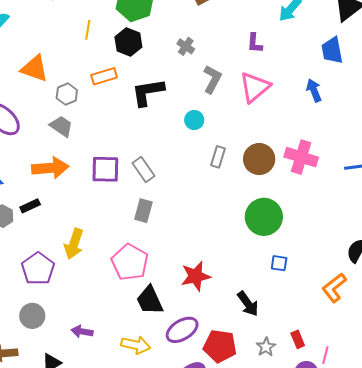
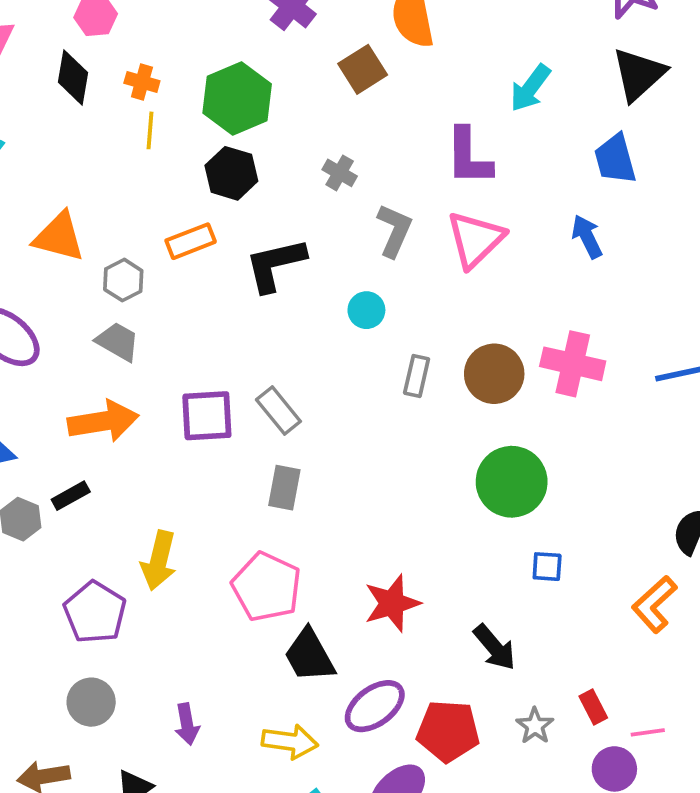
yellow line: (88, 30) -> (150, 130), moved
purple L-shape: (255, 43) -> (469, 157), size x1.6
purple arrow: (82, 332) -> (187, 724), turned -105
pink line: (325, 355) -> (648, 732), turned 72

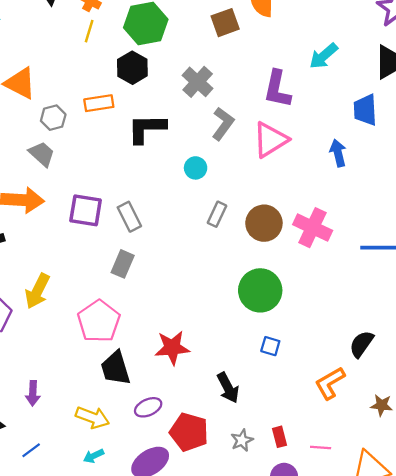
gray cross: (340, 173) -> (198, 82), size x1.5
purple ellipse: (375, 706) -> (148, 407), size x0.7
pink line: (648, 732) -> (321, 447), moved

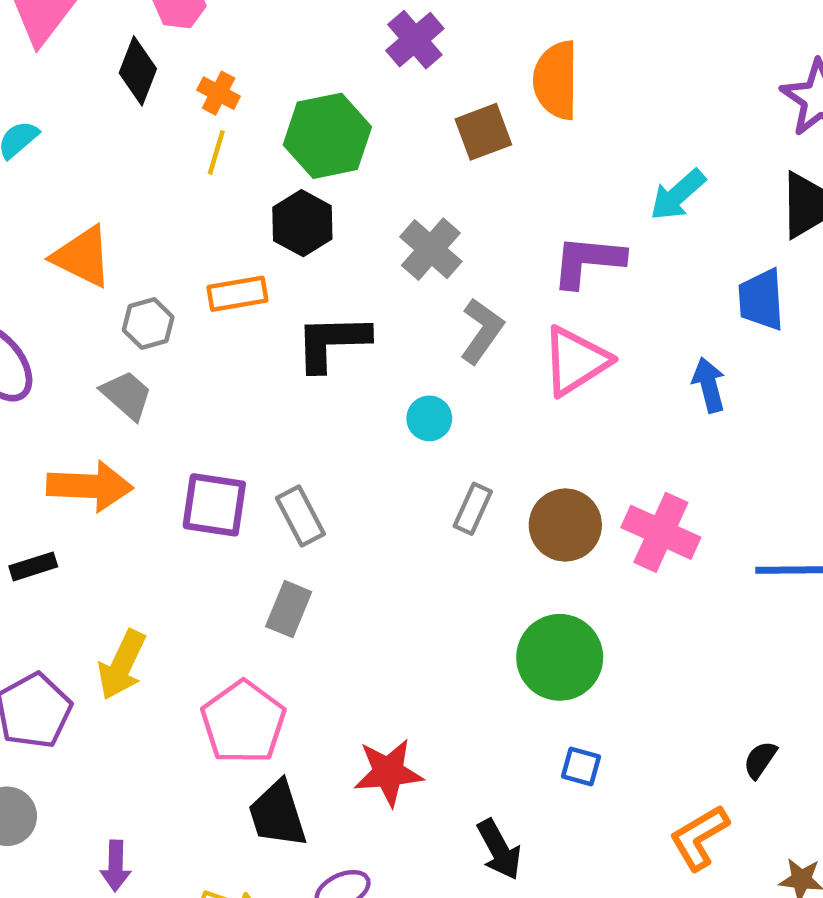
purple L-shape: (277, 89) -> (588, 261), turned 84
black semicircle: (361, 344) -> (760, 760), size x0.7

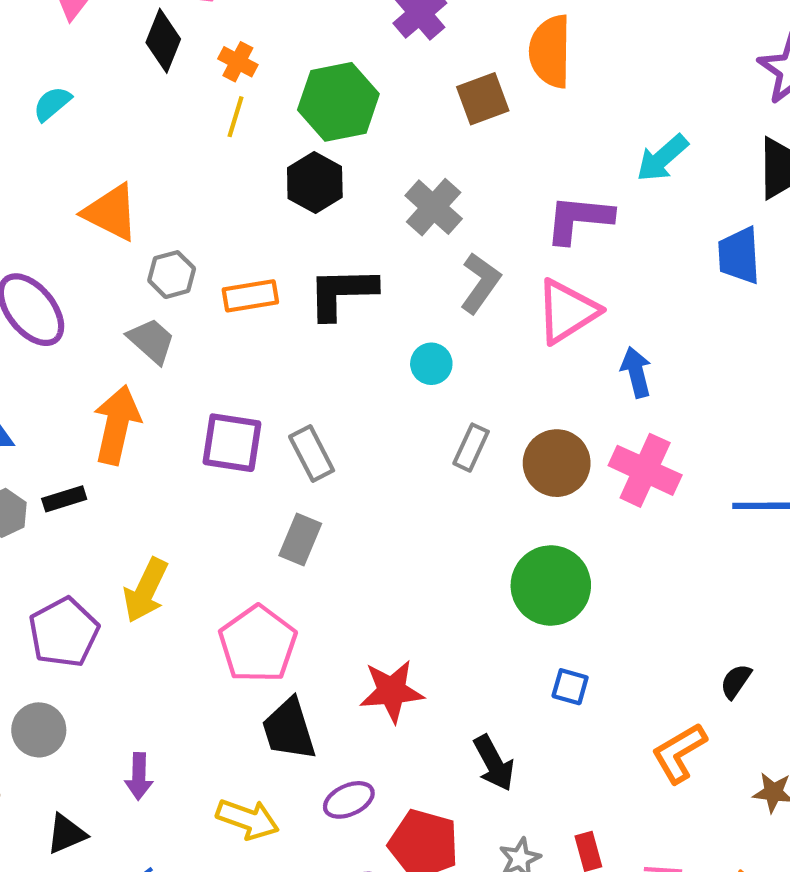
orange rectangle: (237, 294) -> (250, 296), moved
blue arrow: (709, 385) -> (636, 372), moved
orange arrow: (90, 486) -> (117, 425), turned -80

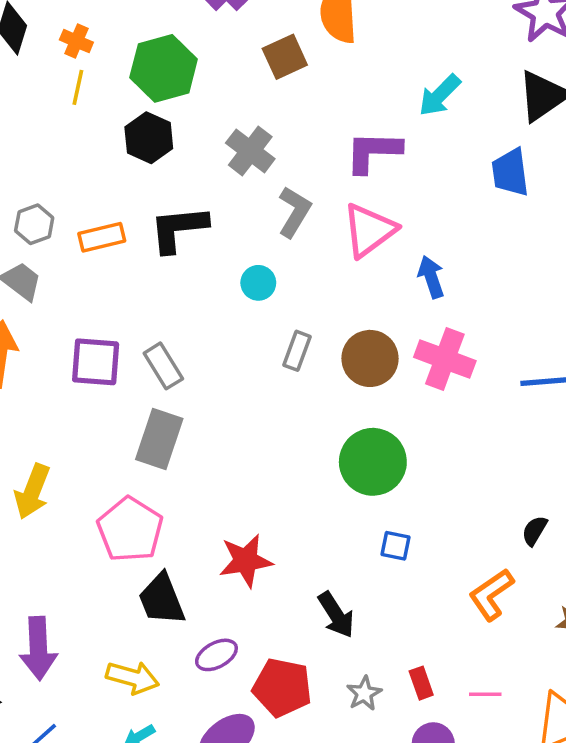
gray rectangle: (300, 539) -> (159, 439), size x1.4
purple arrow: (139, 776) -> (38, 648), size x1.6

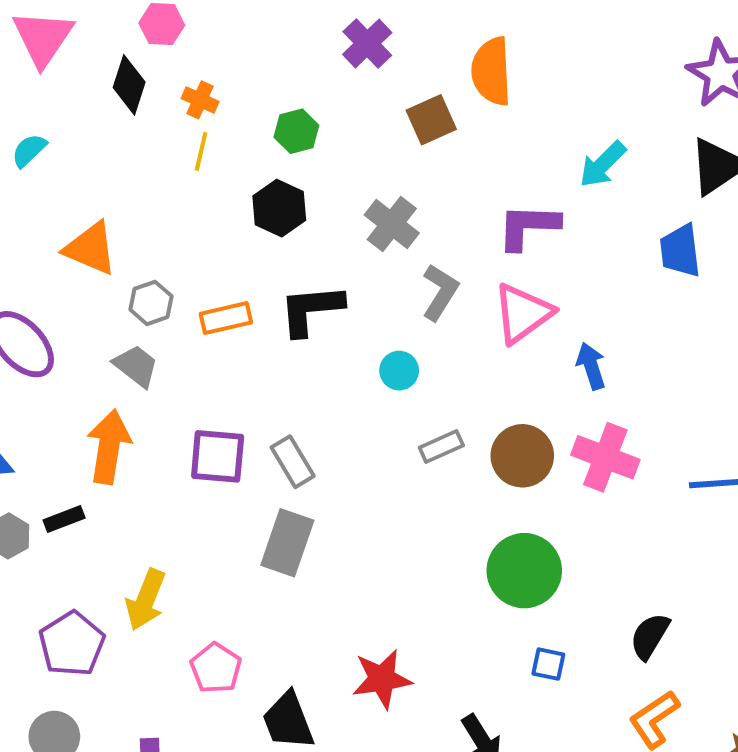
green hexagon: (164, 68) -> (296, 131), size x0.6
gray rectangle: (297, 351) -> (441, 446), turned 45
pink pentagon: (130, 530) -> (216, 668), moved, size x0.7
black semicircle: (535, 531) -> (650, 636), moved, size x1.4

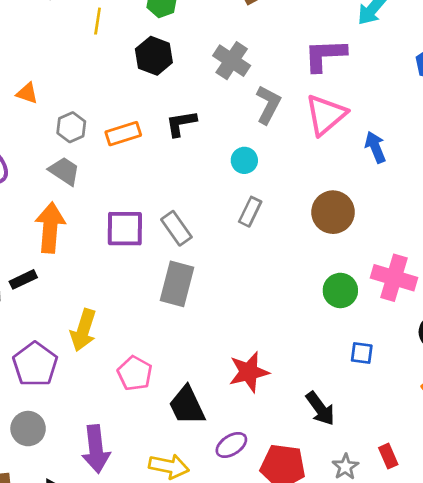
orange triangle: (91, 248) -> (27, 93), size x0.6
black L-shape: (311, 310) -> (181, 123), size x0.7
gray rectangle: (441, 446) -> (250, 212), moved, turned -36
pink cross: (605, 457) -> (394, 278), moved
green circle: (524, 571) -> (340, 290), size x0.7

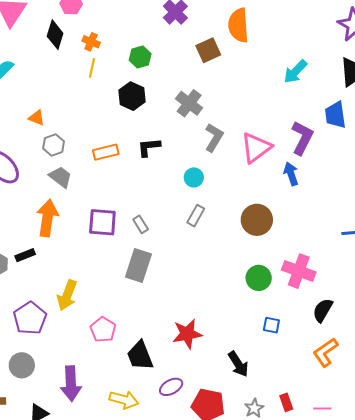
purple L-shape: (325, 55) -> (302, 138), moved, turned 116
gray hexagon: (71, 127) -> (54, 145), moved
gray rectangle: (176, 228) -> (141, 224), size x0.7

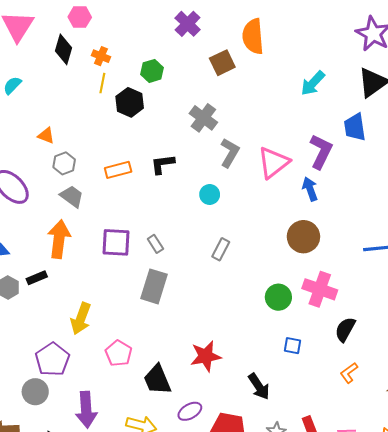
black hexagon: (132, 96) -> (130, 102), moved
gray rectangle: (196, 216) -> (221, 249), moved
brown circle: (257, 220) -> (303, 237), moved
purple pentagon: (30, 318) -> (52, 359), moved
orange L-shape: (326, 352) -> (349, 373), size x0.7

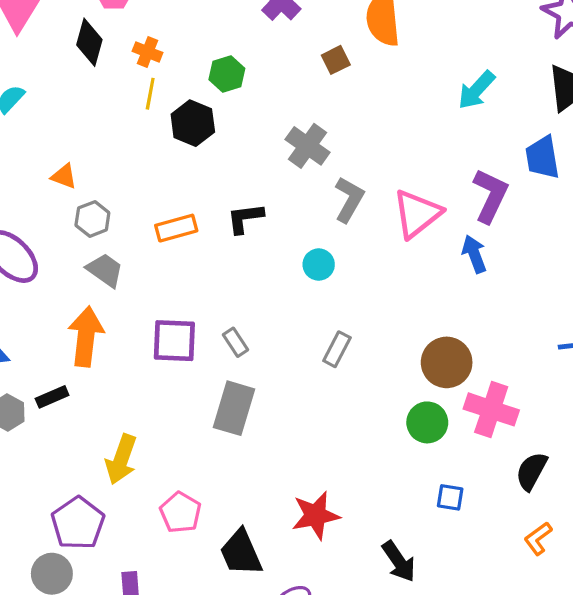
brown square: (222, 63) -> (336, 60), size x0.7
brown circle: (303, 237) -> (447, 362), moved

